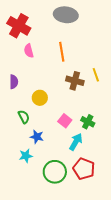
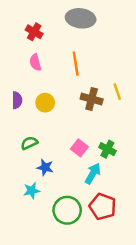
red cross: (19, 26) -> (34, 32), moved, size x0.6
yellow circle: (40, 98) -> (45, 103), moved
green semicircle: (24, 117) -> (29, 143), turned -88

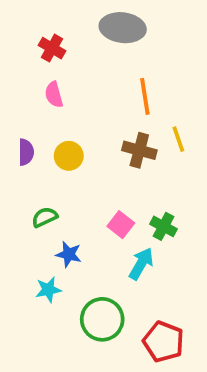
orange line: (76, 64) -> (145, 96), moved
red pentagon: (103, 207) -> (163, 342), moved

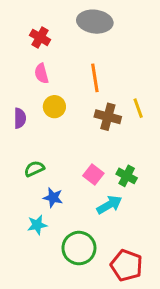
orange line: (145, 96) -> (95, 78), moved
yellow circle: (69, 156) -> (54, 107), moved
cyan arrow: (141, 264) -> (109, 205), turned 30

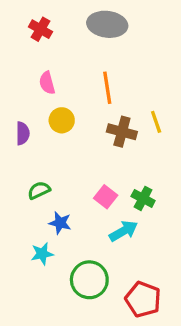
red cross: (40, 37) -> (41, 29), moved

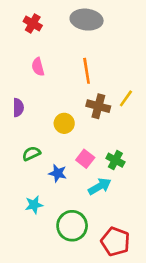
yellow circle: (62, 120) -> (64, 123), moved
yellow line: (156, 122) -> (126, 98), turned 54
blue star: (60, 223) -> (58, 173), moved

